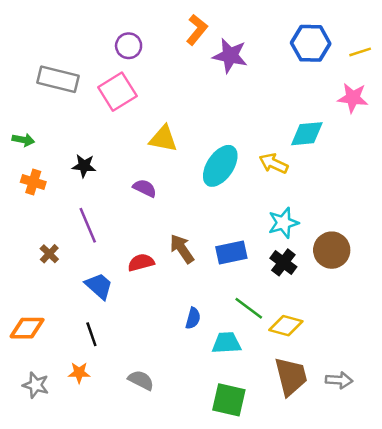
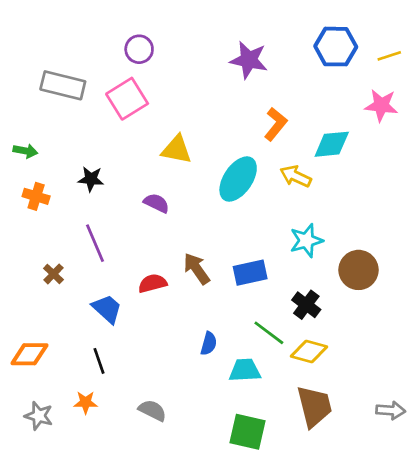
orange L-shape: (197, 30) -> (276, 124), moved
black cross: (283, 262) -> (306, 305), moved
gray arrow: (339, 380) -> (391, 410), moved

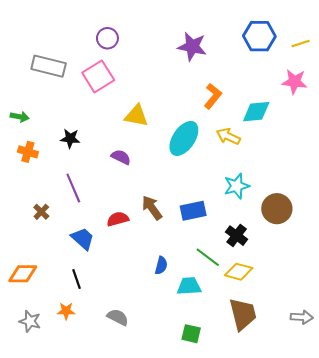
green square: (247, 432) -> (191, 334), size x0.7

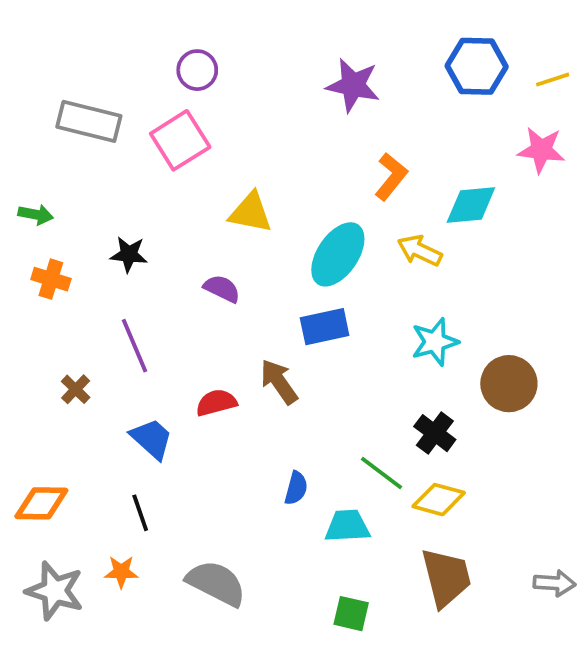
blue rectangle: (193, 211) -> (325, 327), moved
gray semicircle: (118, 317) -> (216, 583), size x1.5
gray star: (30, 321) -> (55, 591), size x1.4

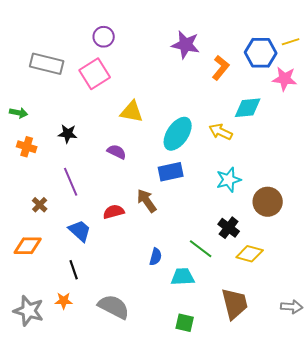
blue hexagon: (477, 66) -> (261, 53), moved
orange L-shape: (391, 176) -> (221, 68), moved
yellow diamond: (439, 500) -> (250, 254), moved
orange diamond: (41, 503) -> (28, 246), moved

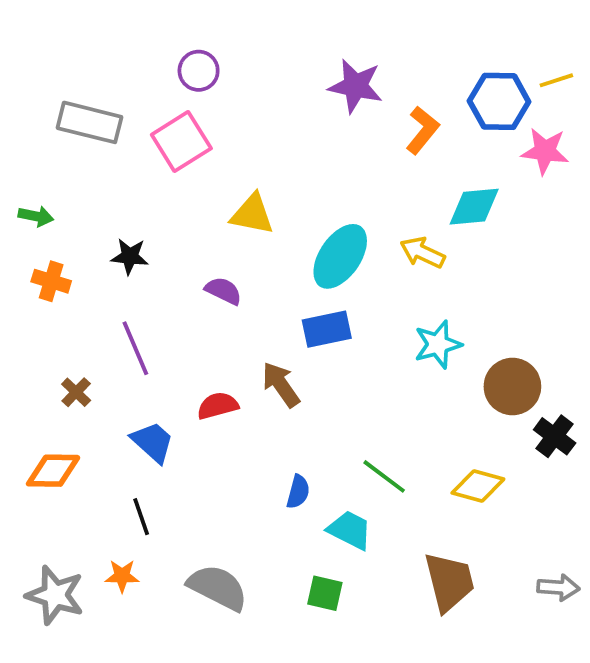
black cross: (229, 228) -> (555, 436), moved
cyan trapezoid: (183, 277) -> (350, 530), turned 30
green square: (185, 323) -> (325, 593), moved

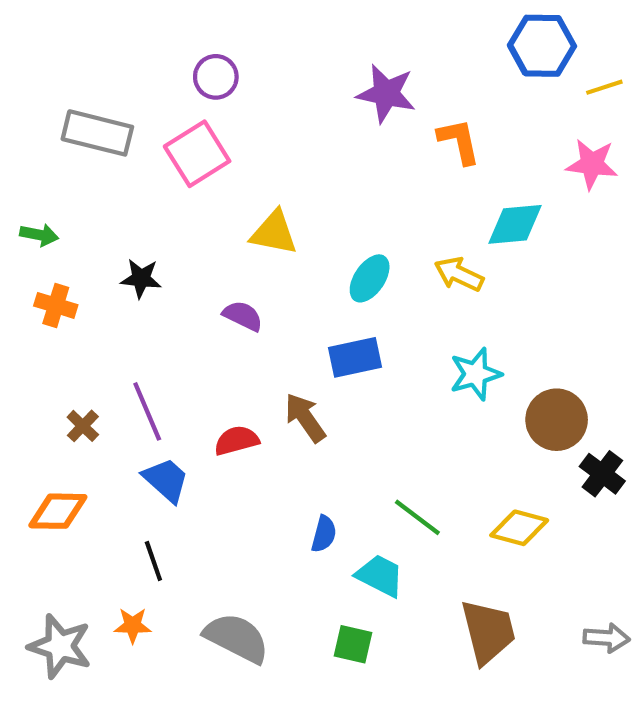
blue hexagon: (499, 101) -> (542, 46), moved
orange L-shape: (422, 130) -> (459, 141), turned -51
cyan ellipse: (340, 256) -> (370, 278), size x0.7
purple line: (135, 348) -> (147, 411), moved

